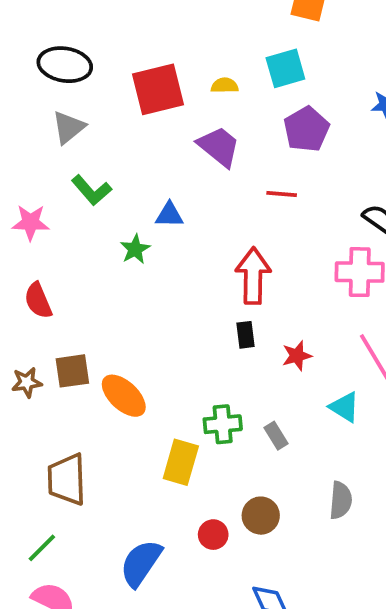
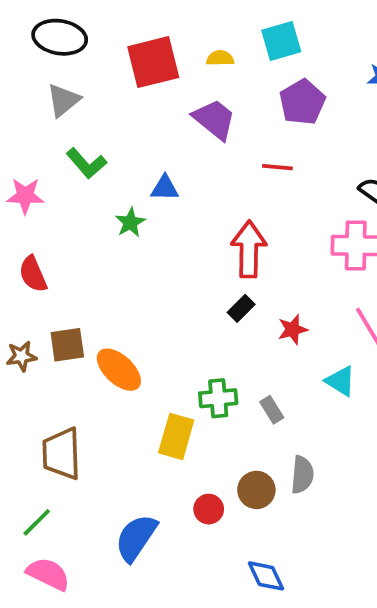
black rectangle: (246, 335) -> (241, 308), turned 52
gray semicircle: (341, 500) -> (302, 475), moved

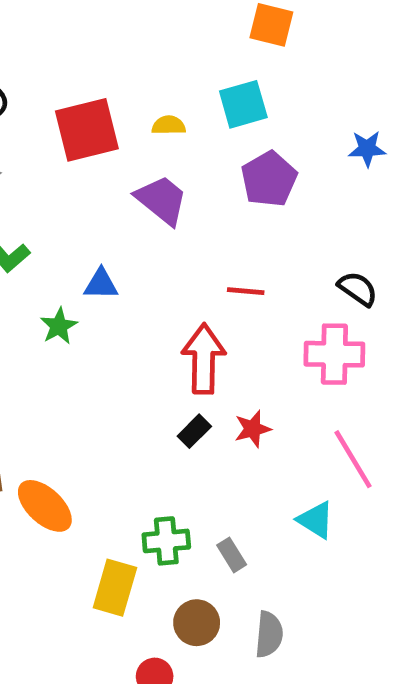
red line: (277, 167) -> (246, 291), moved
red star: (293, 329) -> (253, 429), moved
brown circle: (256, 490) -> (197, 623), moved

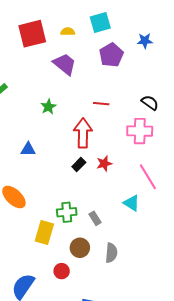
blue star: (367, 149) -> (145, 41), moved
blue triangle: (101, 284) -> (28, 149), moved
green star: (59, 326) -> (48, 107), moved

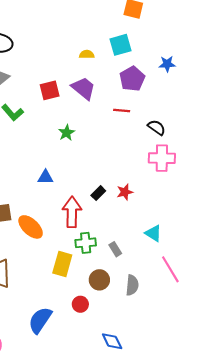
red square: (32, 34) -> (50, 90), moved, size x0.7
black semicircle: (150, 103) -> (157, 127), moved
red line: (101, 104) -> (122, 110), moved
red arrow: (83, 133) -> (72, 212), moved
pink line: (148, 177) -> (170, 269), moved

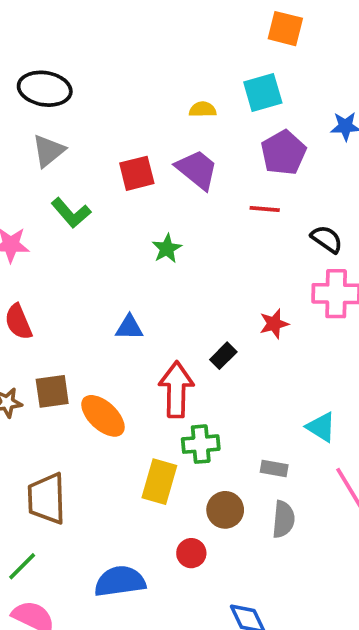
red star: (125, 192) -> (274, 324), moved
gray rectangle: (115, 249) -> (274, 469), moved, turned -48
blue semicircle: (40, 320) -> (120, 581), turned 48

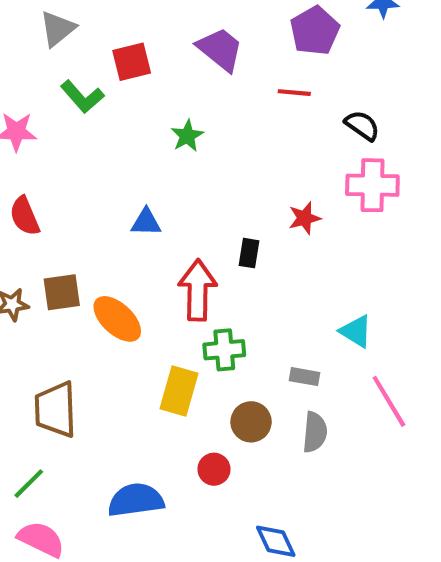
red square: (137, 173) -> (132, 62), moved
black rectangle: (223, 356) -> (249, 253), turned -36

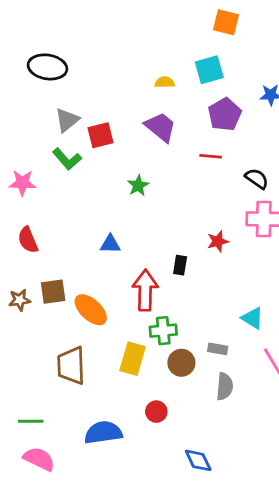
gray triangle: (58, 29) -> (67, 120), moved
brown trapezoid: (56, 410) -> (71, 366), moved
brown circle: (251, 422) -> (181, 363), moved
green line: (29, 484) -> (31, 421), turned 45

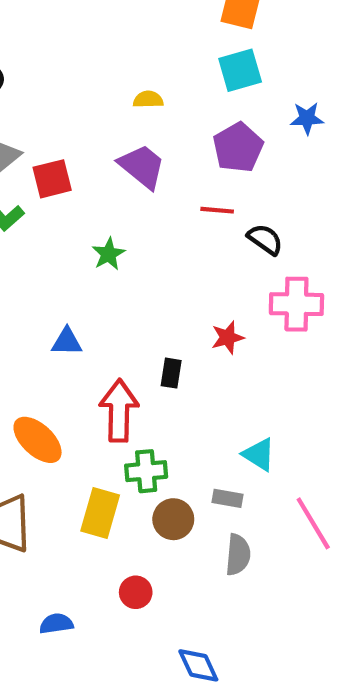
cyan square: (209, 70) -> (240, 70), moved
black semicircle: (257, 179) -> (265, 239), moved
cyan triangle: (253, 318) -> (259, 454), moved
blue semicircle: (103, 433) -> (56, 624), size x0.6

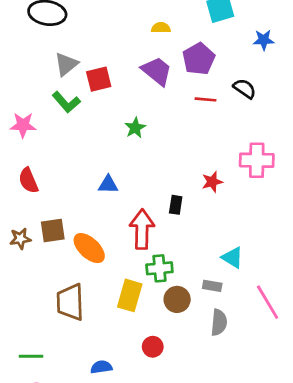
purple pentagon: (238, 147) -> (199, 59), moved
black semicircle: (265, 239) -> (245, 89), moved

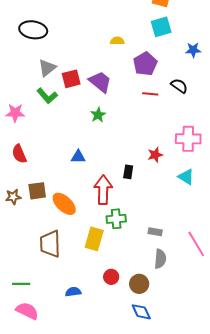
purple trapezoid: (157, 71) -> (100, 82), moved
cyan triangle: (232, 258) -> (186, 177), moved
brown circle: (177, 299) -> (139, 284), moved

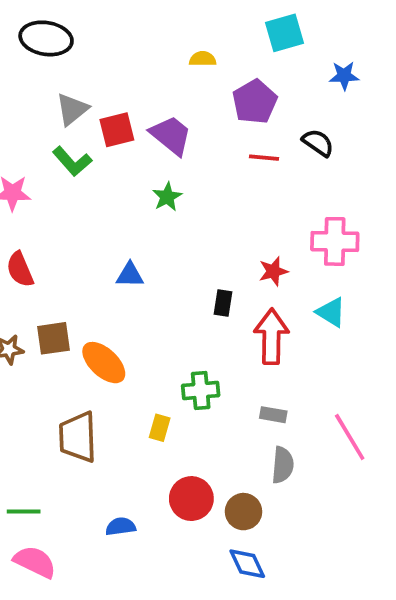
red arrow: (103, 190) -> (271, 336), moved
yellow rectangle: (94, 239) -> (160, 428), size x0.6
red circle: (111, 277) -> (191, 499), size x1.5

